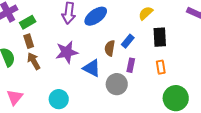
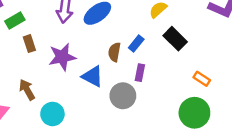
black rectangle: (160, 37) -> (175, 39), turned -42
brown rectangle: (29, 41) -> (29, 44), moved
brown arrow: (34, 61) -> (27, 90), moved
orange rectangle: (161, 67) -> (202, 79), moved, turned -48

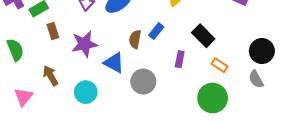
black rectangle: (175, 39) -> (203, 36), moved
purple rectangle: (140, 73) -> (180, 59), moved
cyan circle: (52, 114) -> (86, 92), moved

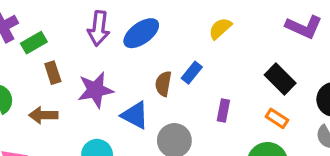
black rectangle: (203, 36) -> (280, 79), moved
brown arrow: (51, 76) -> (43, 115), moved, turned -60

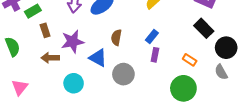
blue rectangle: (192, 73) -> (152, 36), moved
black rectangle: (280, 79) -> (204, 28), moved
brown arrow: (43, 115) -> (50, 58), moved

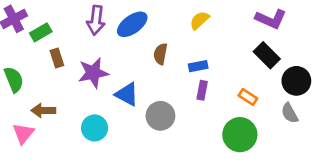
blue rectangle: (152, 36) -> (198, 66), turned 40
brown semicircle: (116, 37) -> (160, 54), moved
brown arrow: (50, 58) -> (43, 110), moved

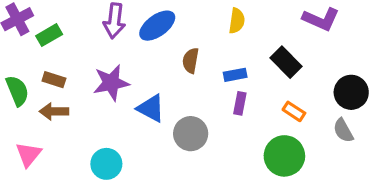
yellow semicircle: (199, 20) -> (237, 21), turned 140
black rectangle: (267, 55) -> (286, 62), moved
brown rectangle: (57, 58) -> (54, 80), moved, turned -54
brown arrow: (43, 110) -> (54, 111), moved
cyan circle: (95, 128) -> (106, 164), moved

